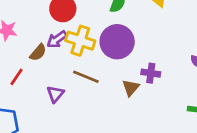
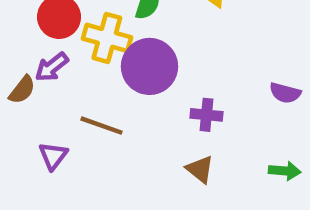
yellow cross: (80, 41) -> (107, 38), moved
brown triangle: (131, 88) -> (200, 169), moved, turned -30

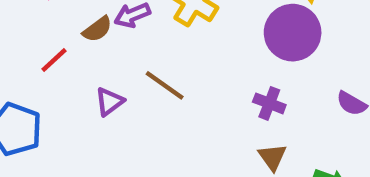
purple circle: (150, 66) -> (293, 33), moved
brown triangle: (200, 169) -> (272, 157), moved

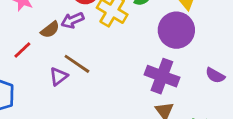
brown line: (165, 85) -> (77, 64), moved
purple cross: (269, 103) -> (162, 76), size x1.6

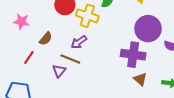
purple arrow: (72, 20) -> (79, 42), moved
purple circle: (176, 30) -> (148, 29), moved

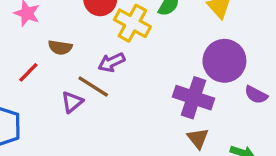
brown semicircle: (46, 39) -> (60, 47), turned 48

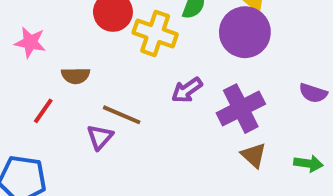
purple circle: (224, 61) -> (245, 32), moved
purple arrow: (112, 62) -> (187, 90), moved
purple cross: (194, 98) -> (241, 109), turned -36

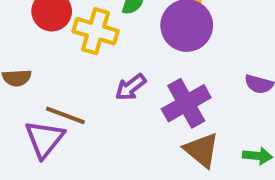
purple triangle: (100, 137) -> (44, 139), size x1.5
brown triangle: (254, 155) -> (201, 150), size x1.4

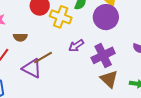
brown line: (65, 115) -> (43, 57), turned -54
purple triangle: (44, 139) -> (32, 68), turned -45

